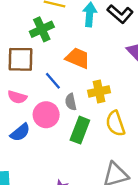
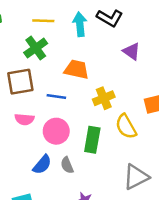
blue line: (53, 81) -> (56, 96), turned -30
gray semicircle: (71, 102) -> (67, 165), moved
blue semicircle: (20, 132) -> (42, 165), moved

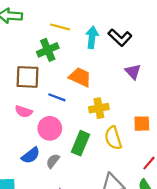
gray semicircle: (67, 165) -> (53, 161), turned 48

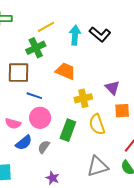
yellow line: (60, 27) -> (46, 27), turned -42
purple triangle: (133, 72) -> (112, 88), moved
blue line: (57, 97) -> (34, 96), moved
pink semicircle: (24, 111) -> (13, 124), moved

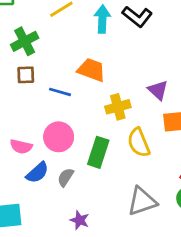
green cross: (36, 48) -> (25, 41), moved
brown square: (19, 73) -> (26, 75), size x0.6
blue line: (34, 96) -> (60, 92), moved

